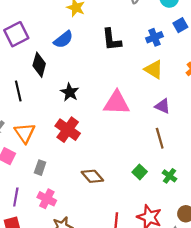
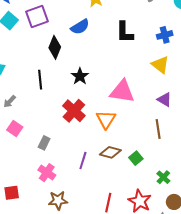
black line: (18, 91) -> (40, 80), moved
orange triangle: (25, 133) -> (106, 119), moved
brown diamond: (92, 176) -> (110, 152), moved, turned -40
green cross: (170, 176) -> (163, 177), moved
purple line: (16, 197) -> (83, 161), moved

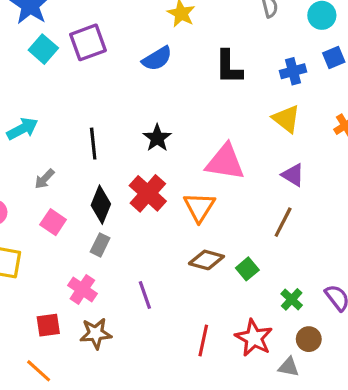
black diamond: (55, 47) -> (101, 205), moved
brown line: (158, 129) -> (283, 222), turned 36
purple line: (83, 161) -> (145, 295), moved, turned -36
pink cross: (47, 173) -> (82, 289), moved
brown star: (58, 200) -> (96, 333), moved

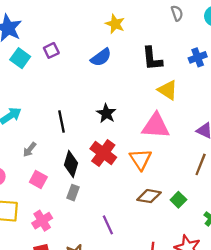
purple square: (88, 42) -> (51, 50), size x0.6
yellow triangle: (286, 119) -> (168, 90), moved
pink cross: (82, 289) -> (42, 221), moved, turned 30

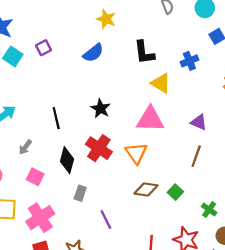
blue cross: (198, 57) -> (189, 61), moved
gray rectangle: (73, 193) -> (80, 193), moved
pink cross: (42, 221) -> (40, 218), size x1.4

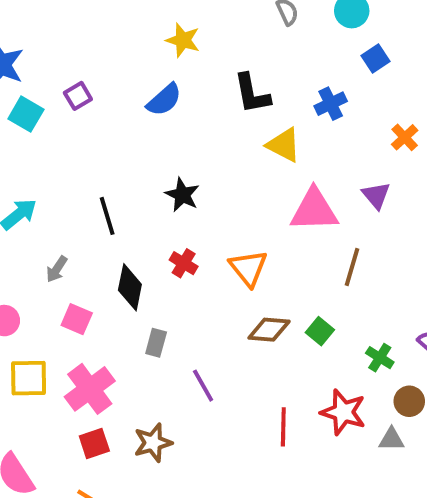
pink triangle: (150, 119) -> (314, 210), moved
purple triangle: (199, 122) -> (376, 195), moved, turned 30
red cross: (99, 148) -> (184, 263), size x0.6

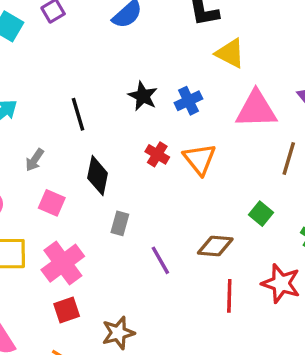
blue cross: (331, 104) -> (188, 101), moved
red cross: (184, 263) -> (157, 154), moved
brown diamond: (269, 330) -> (215, 246), moved
brown star: (153, 443) -> (118, 333), moved

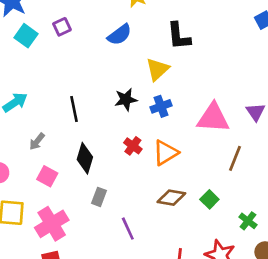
yellow triangle: (230, 53) -> (157, 69), moved, turned 45
black star: (143, 96) -> (126, 99), turned 30
orange triangle: (200, 159) -> (165, 153), turned 32
brown diamond: (215, 246) -> (171, 198), moved

